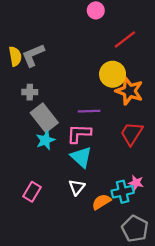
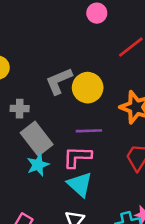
gray L-shape: (33, 55) -> (59, 81), moved
yellow circle: (113, 74) -> (88, 88), moved

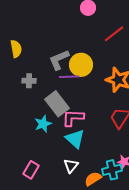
purple line: (89, 131) -> (69, 77), moved
gray rectangle: (37, 139) -> (57, 104), moved

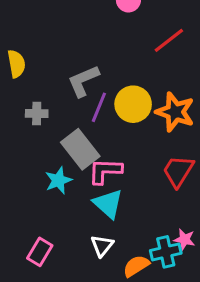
yellow circle: (81, 65) -> (133, 104), moved
purple line: (69, 77) -> (99, 107), turned -66

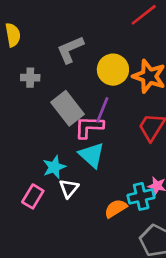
purple line: (99, 107) -> (102, 110), moved
cyan star: (58, 180) -> (54, 167), moved
white triangle: (102, 246) -> (69, 188), moved

